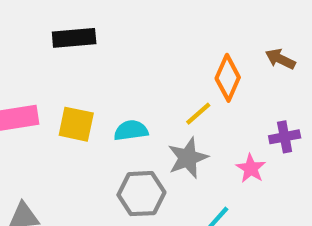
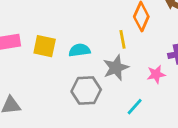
yellow line: (198, 114) -> (122, 39), turned -60
pink star: (251, 168) -> (156, 74), turned 30

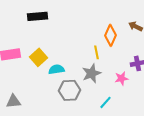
yellow square: (45, 46) -> (38, 57), turned 36
cyan semicircle: (79, 50) -> (56, 69), moved

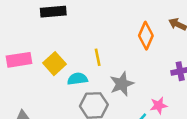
yellow line: (96, 52) -> (98, 57), moved
pink star: (122, 78) -> (159, 105), moved

